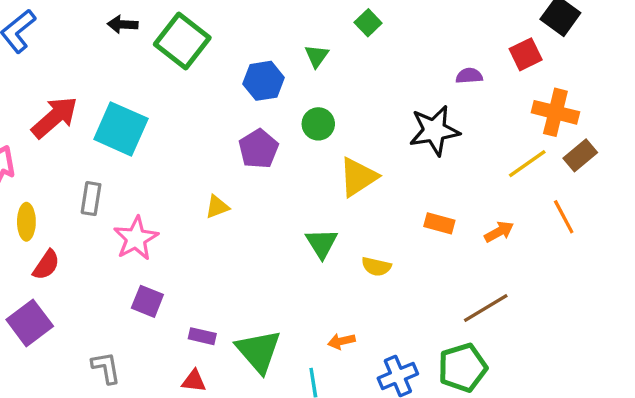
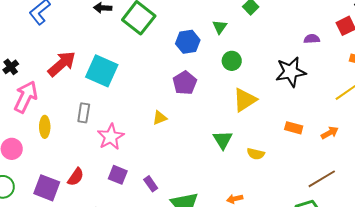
green circle: (318, 124) -> (232, 61), moved
red semicircle: (46, 265) -> (76, 177), moved
purple square: (30, 323) -> (47, 188), turned -32
purple rectangle: (202, 336) -> (151, 184), moved, turned 42

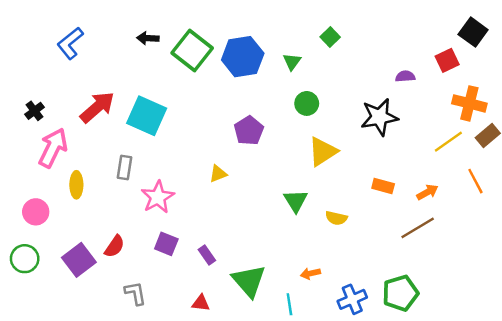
blue hexagon: (188, 42) -> (243, 57), moved, size x1.4
brown line: (322, 179) -> (418, 228), moved
purple square: (47, 188) -> (79, 260), turned 32

